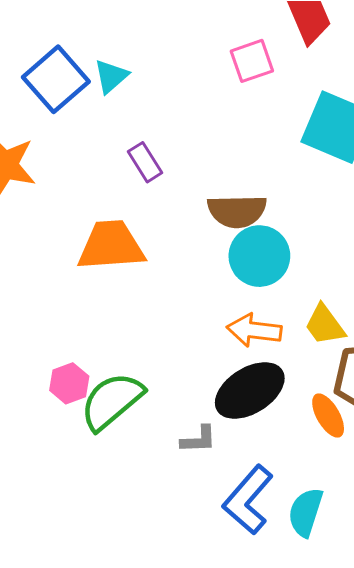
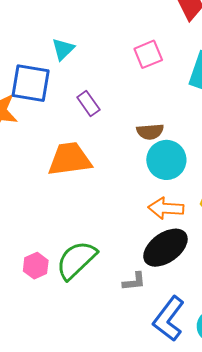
pink square: (252, 61) -> (148, 54), moved
blue square: (56, 79) -> (31, 83), moved, turned -36
brown semicircle: (237, 211) -> (150, 132), size x0.7
pink hexagon: (69, 383) -> (36, 266), moved

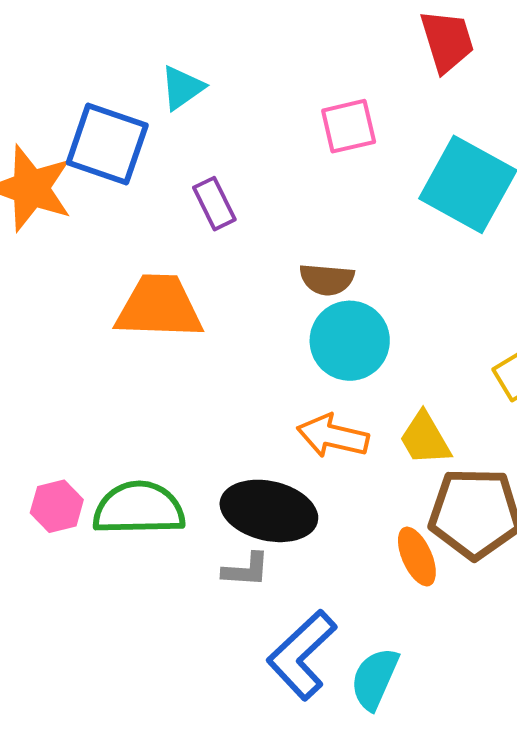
black ellipse: (165, 248) -> (269, 511), moved, turned 39
green semicircle: (76, 260) -> (139, 508), turned 33

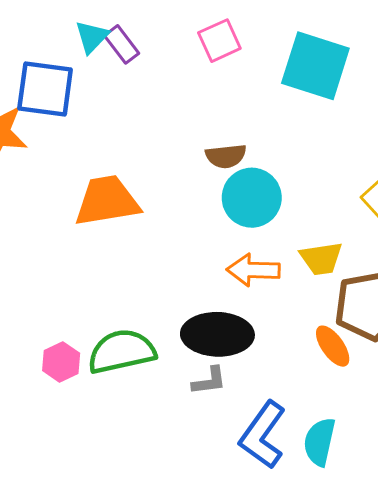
purple rectangle: (214, 204) -> (122, 44), moved
yellow trapezoid: (425, 439) -> (321, 258), turned -57

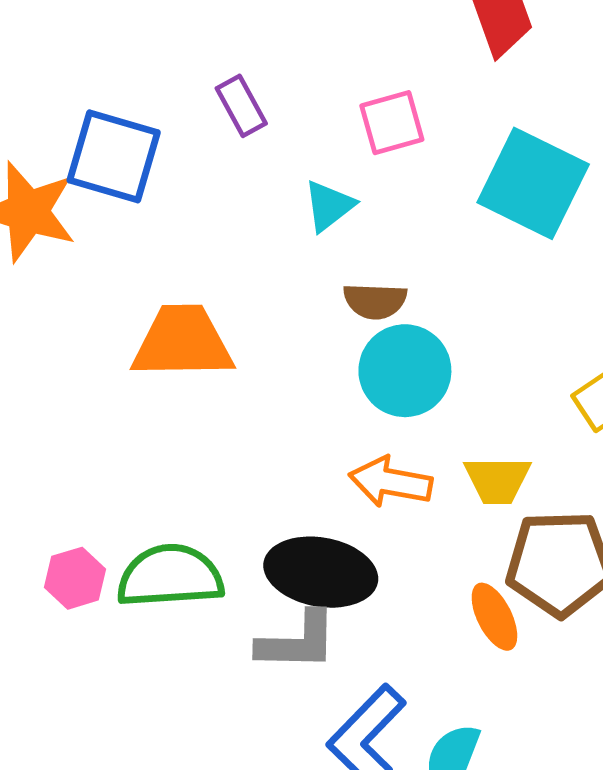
cyan triangle: (92, 37) -> (329, 206), moved
gray L-shape: (209, 381) -> (297, 642), size x1.5

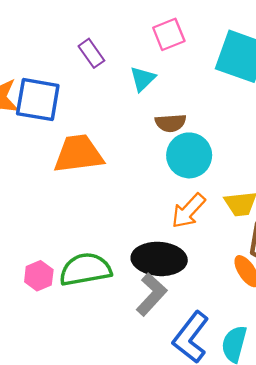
purple rectangle: (241, 106) -> (91, 53), moved
blue square: (114, 156) -> (38, 100), moved
orange arrow: (391, 482) -> (188, 211), turned -51
gray L-shape: (297, 642) -> (151, 294), turned -42

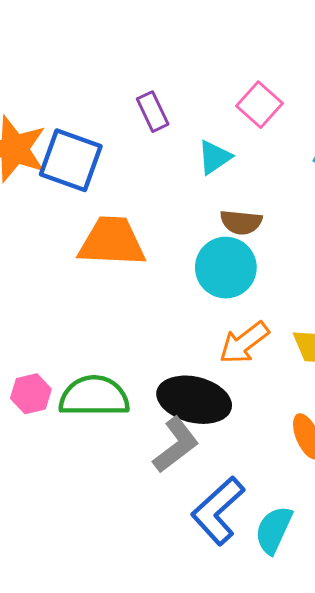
pink square: (169, 34) -> (259, 105), turned -36
cyan circle: (189, 155) -> (226, 268), moved

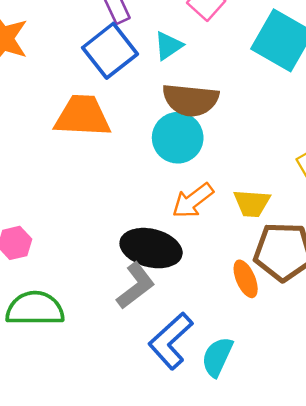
blue square: (71, 160) -> (110, 51), moved, turned 32
brown semicircle: (241, 222) -> (190, 100), size x1.6
green semicircle: (94, 396) -> (35, 309), moved

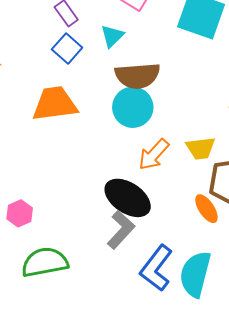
blue square: (110, 51) -> (67, 48), size x0.7
black ellipse: (151, 248) -> (128, 198), turned 30
cyan semicircle: (217, 357) -> (195, 274), size x1.4

